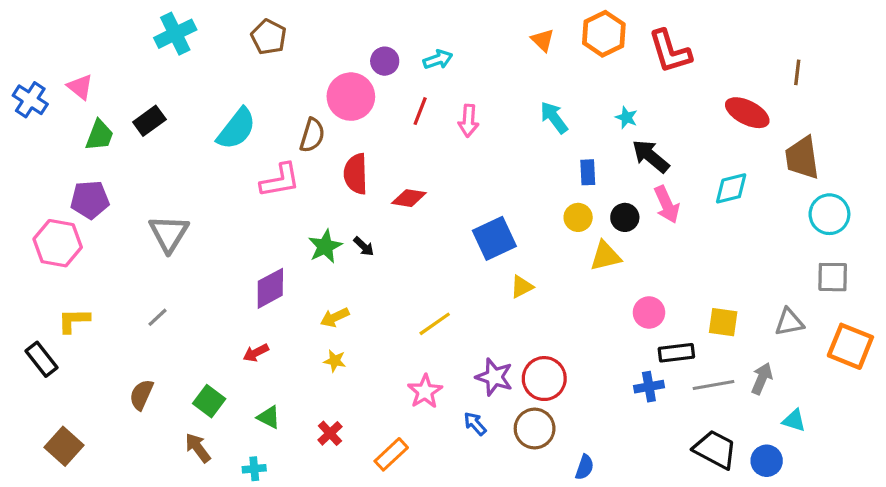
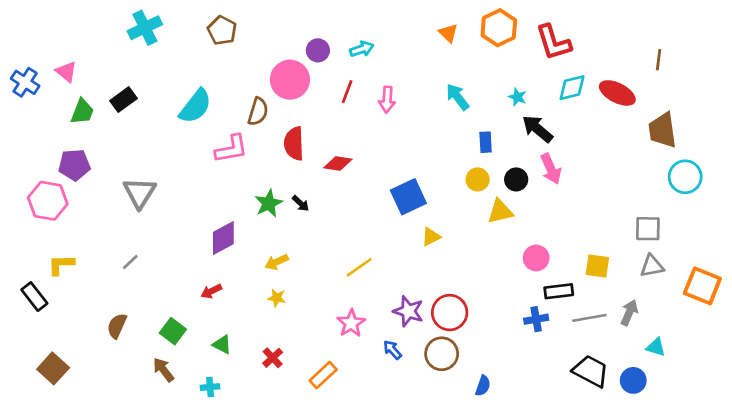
cyan diamond: (731, 188) -> (572, 88), moved
gray square: (833, 277) -> (648, 229), moved

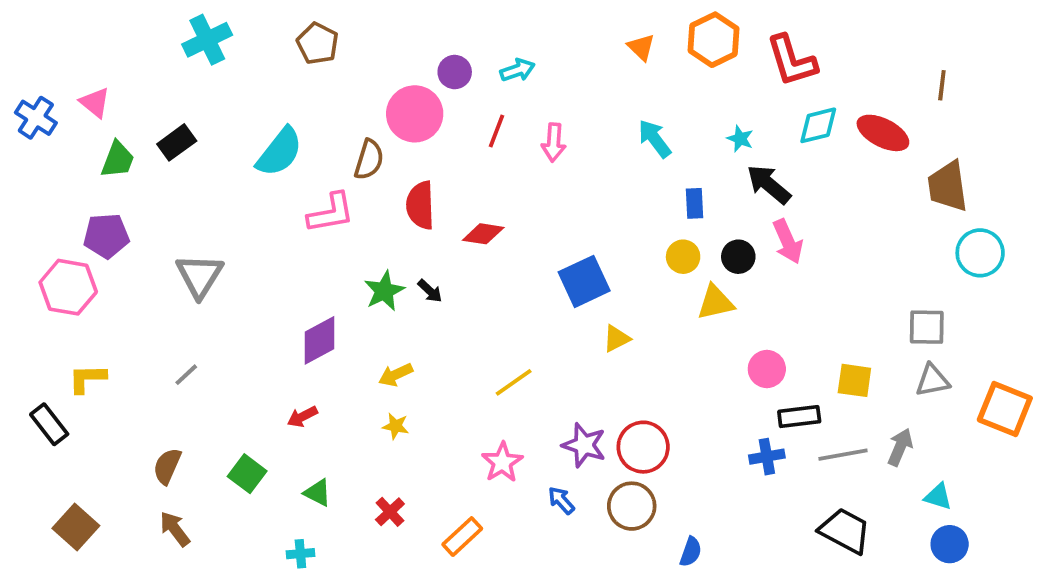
brown arrow: (163, 370) -> (175, 529), moved
blue circle: (633, 380) -> (950, 544), moved

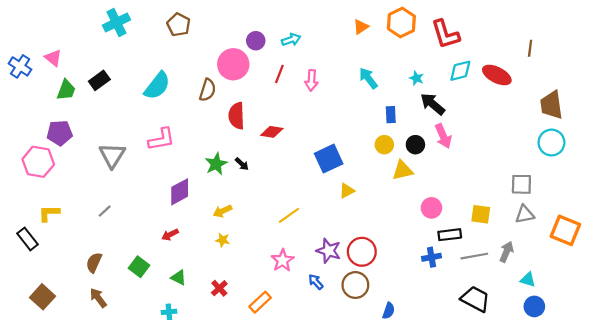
orange triangle: (641, 47) -> (361, 27), turned 42
brown trapezoid: (948, 186) -> (551, 105), moved
pink L-shape: (331, 213) -> (161, 139), moved

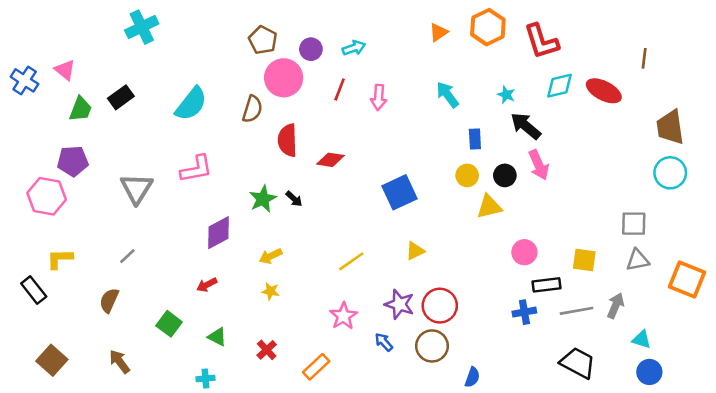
brown pentagon: (179, 25) -> (263, 40), moved
yellow triangle: (347, 191) -> (415, 251), moved
brown semicircle: (94, 263) -> (109, 300), moved

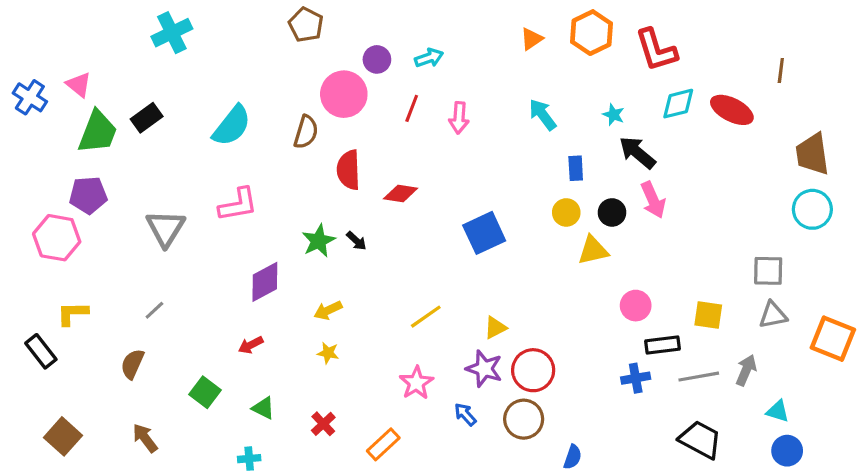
brown pentagon: (263, 40) -> (306, 25), moved
green trapezoid: (81, 109) -> (98, 132), size x1.4
yellow triangle: (415, 251) -> (495, 328), moved

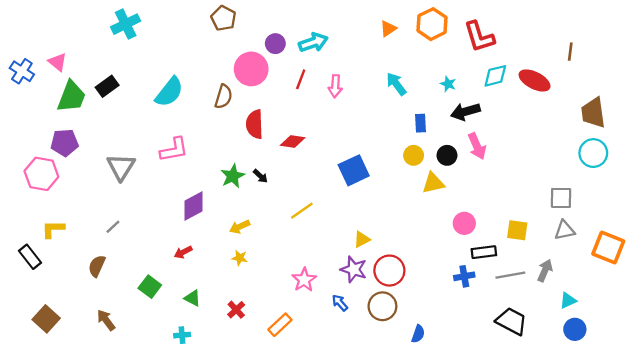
cyan arrow: (429, 58) -> (313, 42), size x1.4
black arrow: (637, 153) -> (465, 112), turned -56
yellow line: (426, 317) -> (302, 211), moved
cyan triangle: (778, 411) -> (568, 301), turned -42

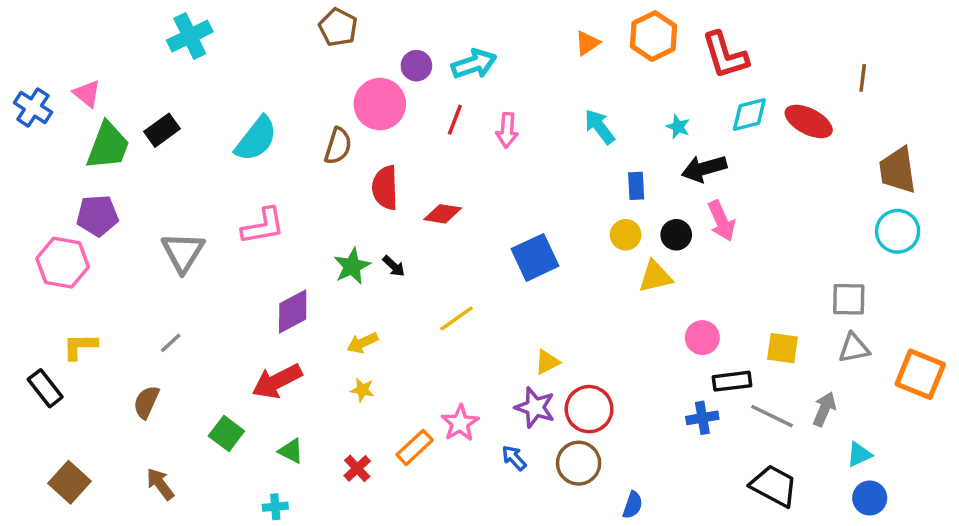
red arrow: (183, 252) -> (277, 381), size x1.8
gray line: (510, 275) -> (772, 416), turned 36
orange rectangle: (280, 325) -> (415, 447), moved

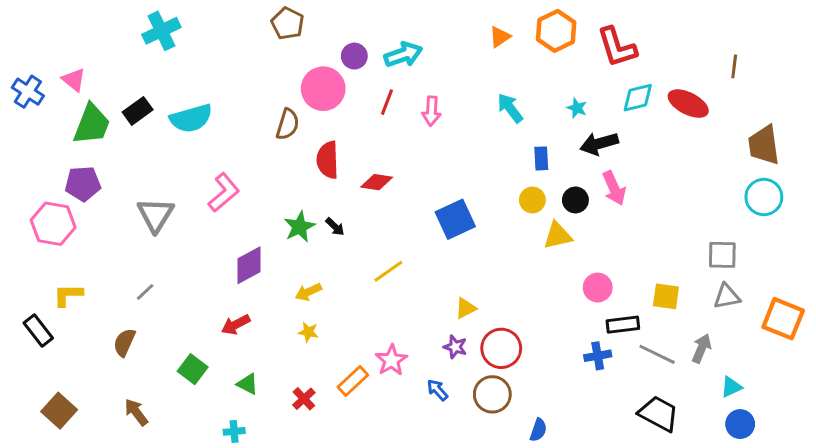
cyan semicircle: (256, 139) -> (191, 118), moved, turned 36
pink L-shape: (263, 226) -> (224, 193), turned -30
red arrow: (277, 381) -> (236, 325), size x0.7
purple star: (535, 407) -> (455, 347), size x0.7

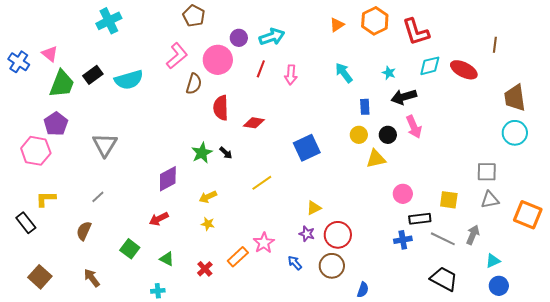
purple pentagon: (83, 184) -> (56, 124), turned -30
pink L-shape: (224, 193) -> (177, 56), moved

